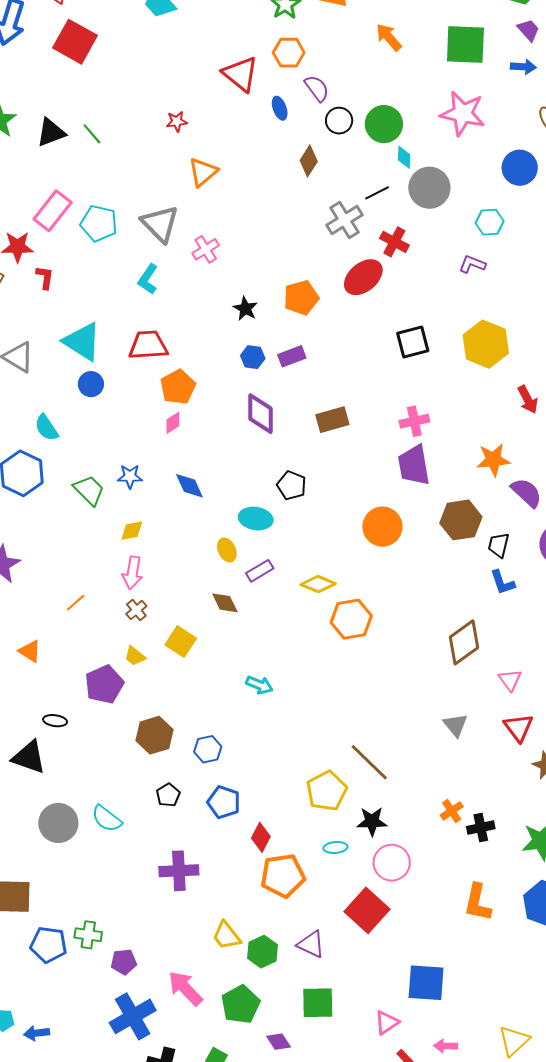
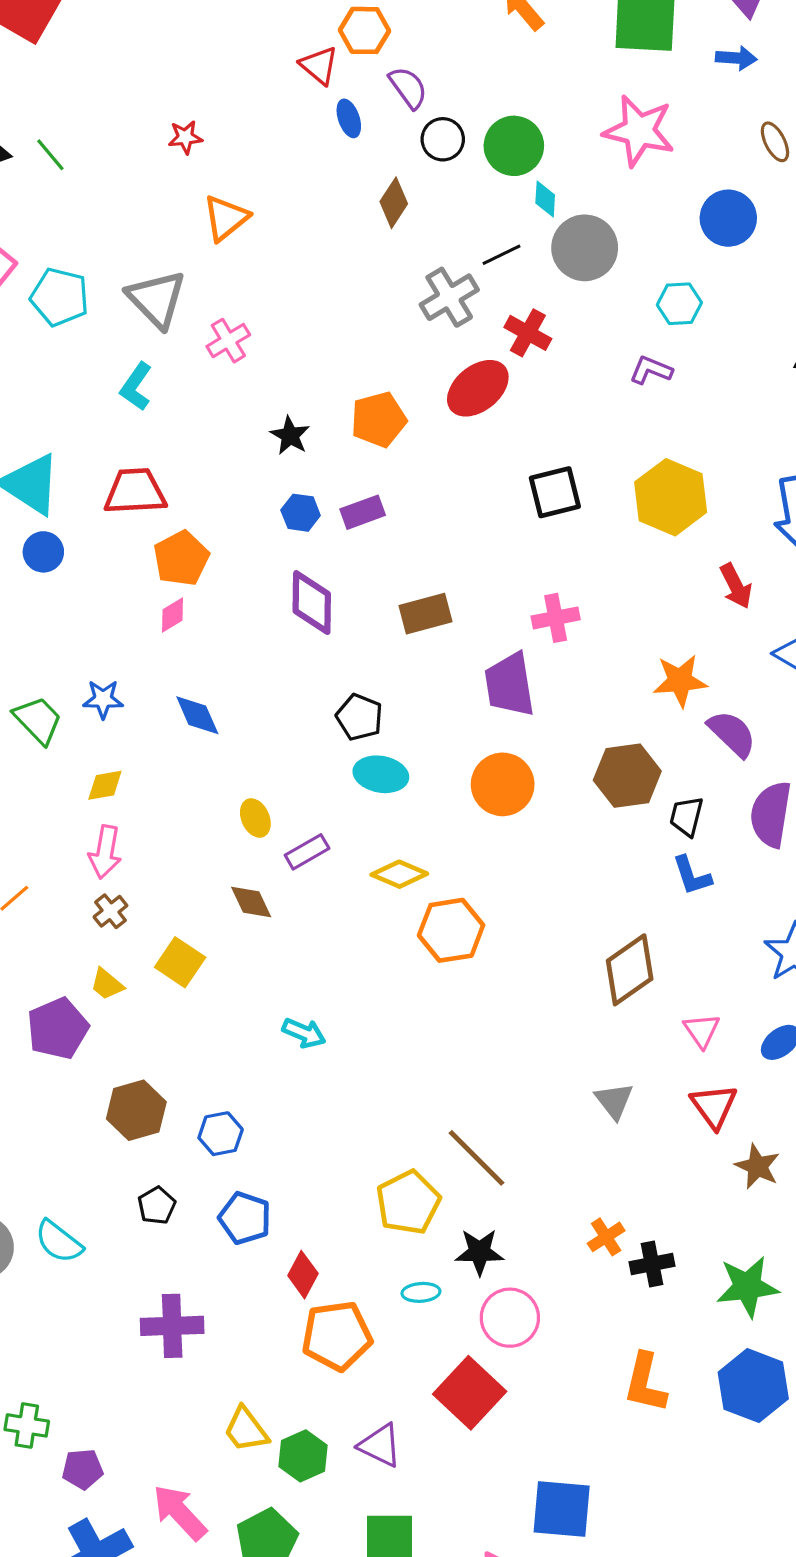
red triangle: (240, 74) -> (319, 65), moved, size x0.7
purple trapezoid: (414, 465) -> (510, 685), moved
cyan ellipse: (256, 519) -> (381, 774), moved

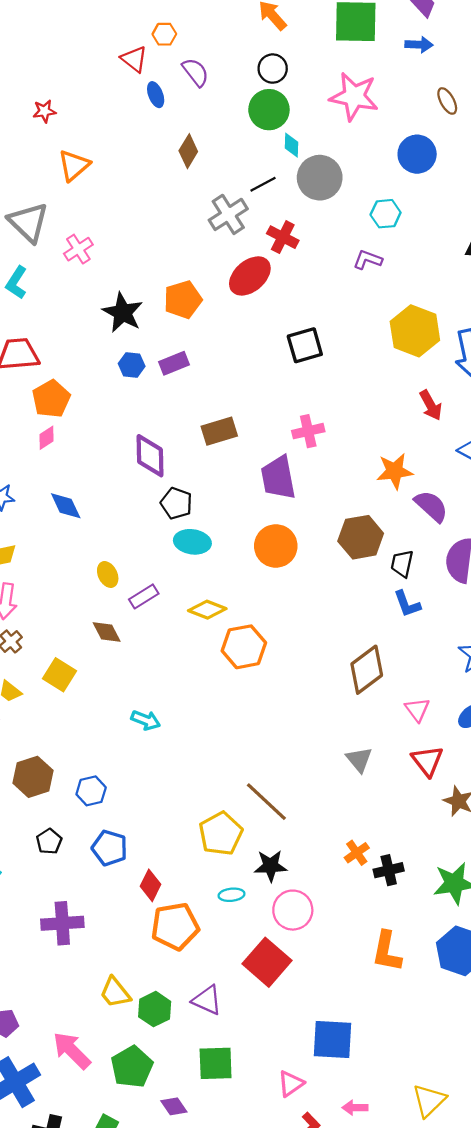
orange hexagon: (364, 30) -> (164, 34), size x0.7
black circle: (443, 139) -> (273, 69), moved
black star: (290, 436) -> (123, 313), size x1.5
yellow hexagon: (671, 497) -> (415, 331), moved
purple diamond: (312, 602) -> (150, 456), moved

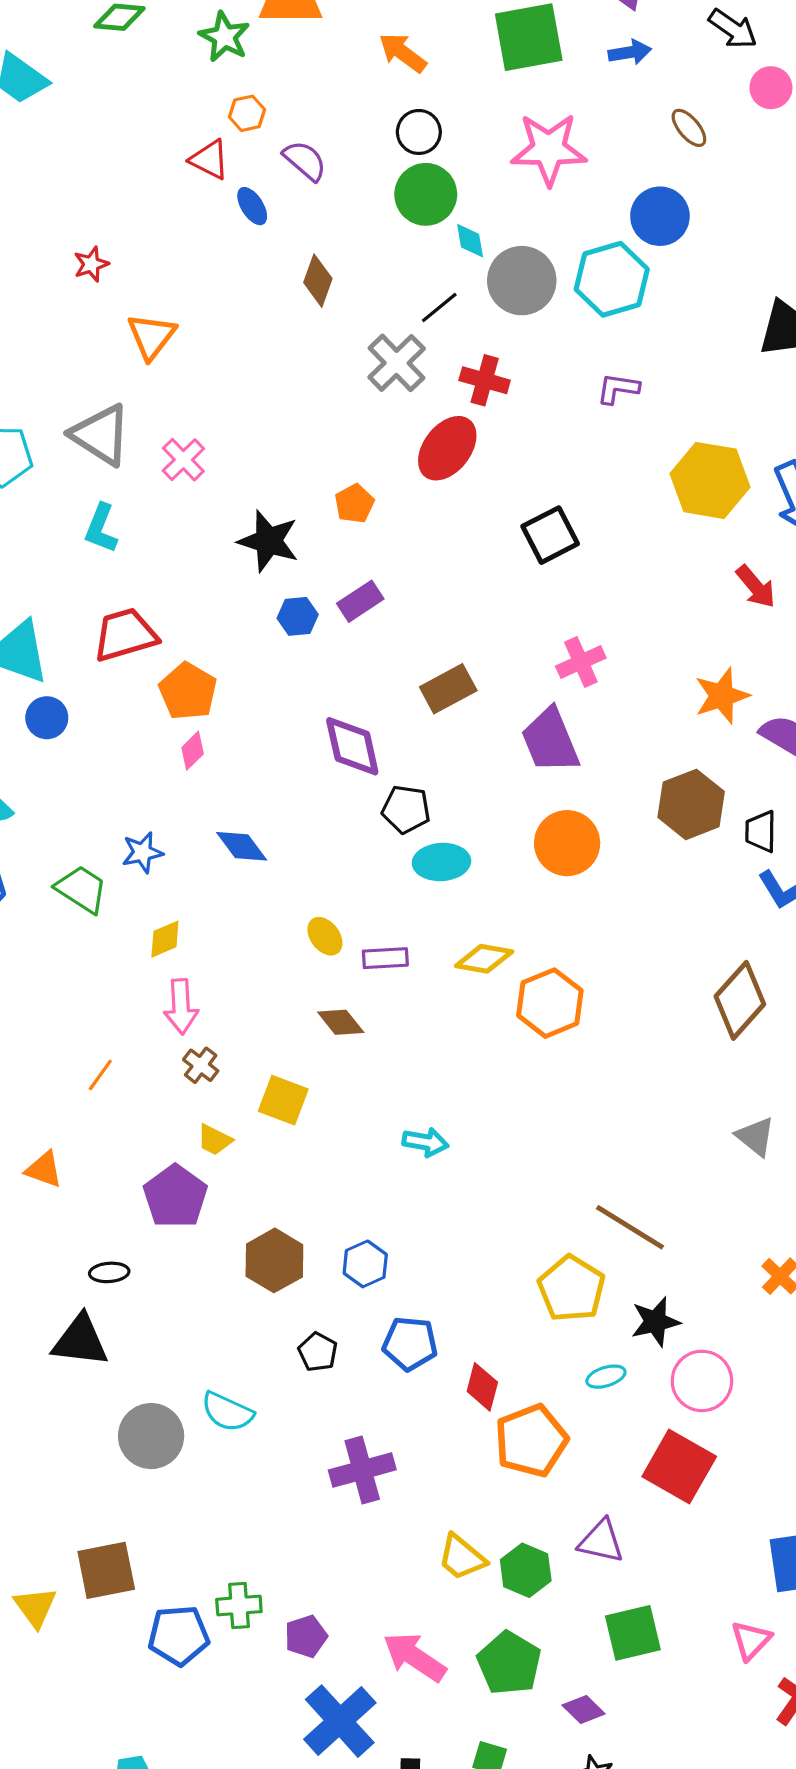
cyan hexagon: (386, 214) -> (612, 279), moved, size x1.6
orange pentagon: (183, 300) -> (354, 504), size x0.7
purple rectangle: (144, 596) -> (385, 958), turned 40

